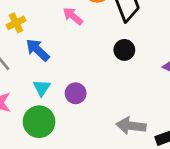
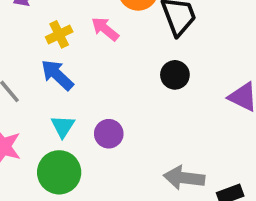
yellow cross: (16, 23) -> (59, 34), moved

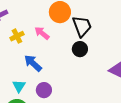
blue arrow: (57, 75) -> (33, 63), moved
black circle: (175, 75) -> (80, 49), moved

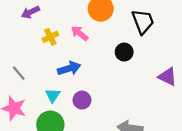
black trapezoid: (82, 26) -> (143, 22), moved
blue arrow: (33, 63) -> (69, 68), turned 120

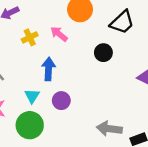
black trapezoid: (143, 22) -> (122, 22), turned 68
blue arrow: (69, 68) -> (48, 69), turned -70

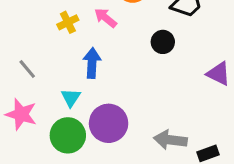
purple circle: (61, 101) -> (109, 123), moved, size x1.6

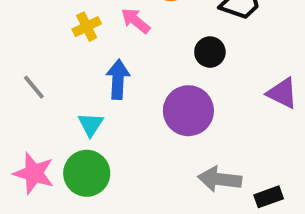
pink star: (21, 114) -> (34, 173), moved
purple circle: (109, 123) -> (188, 111), moved

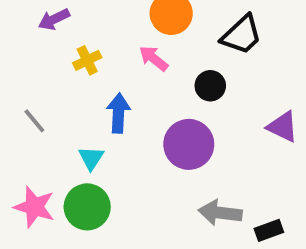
pink arrow: (136, 21) -> (154, 58), moved

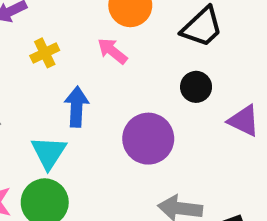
black circle: (210, 86) -> (196, 87), moved
cyan triangle: (91, 158) -> (49, 153), size x1.4

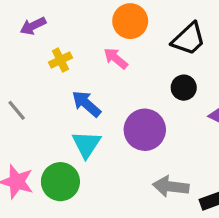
blue arrow: (77, 107) -> (86, 104), turned -52
cyan triangle: (49, 153) -> (86, 144), moved

